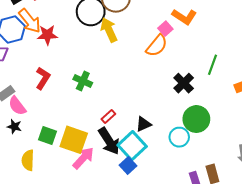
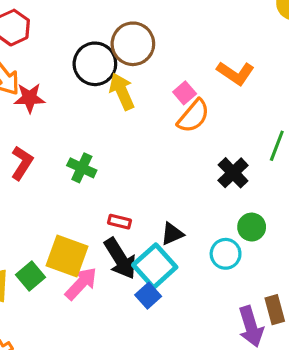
pink square: (165, 29) -> (185, 93), moved
red rectangle: (108, 117) -> (120, 222), turned 56
green circle: (196, 119) -> (252, 227), size x0.7
green square: (47, 135) -> (31, 276), moved, turned 30

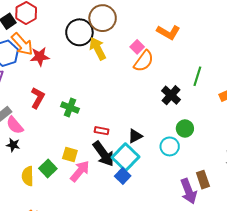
green cross: (82, 168) -> (70, 108), moved
yellow square: (67, 256) -> (70, 155), size x0.6

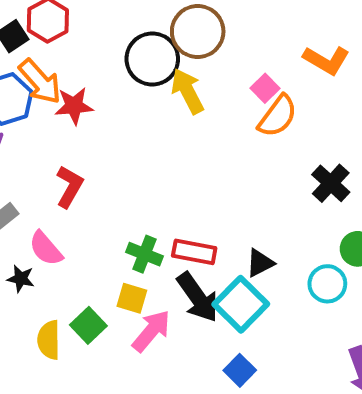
green cross: (70, 108) -> (145, 254), moved
pink semicircle: (15, 125) -> (46, 249), moved
red rectangle: (102, 131) -> (194, 252), size x1.5
blue square: (123, 176) -> (240, 370), moved

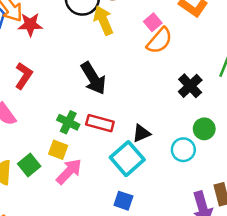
black arrow: (198, 297) -> (93, 78), moved
blue square: (240, 370) -> (123, 201), turned -30

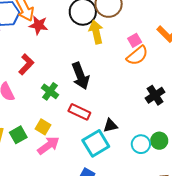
green cross: (68, 122) -> (50, 91), moved
green circle: (204, 129) -> (159, 141), moved

